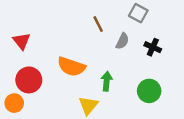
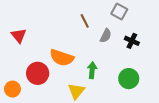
red circle: (29, 80) -> (38, 73), moved

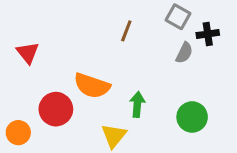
brown line: (85, 21) -> (126, 31), turned 48
gray semicircle: (106, 36) -> (184, 53), moved
black cross: (132, 41) -> (208, 34), moved, turned -32

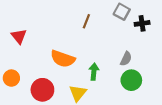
gray semicircle: (184, 53) -> (126, 59), moved
red circle: (56, 109) -> (42, 90), moved
orange circle: (18, 133) -> (11, 78), moved

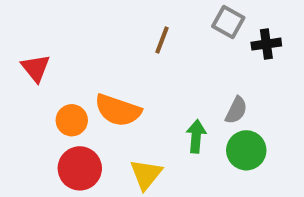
green arrow: (94, 72) -> (196, 136), moved
orange circle: (11, 78) -> (72, 120), moved

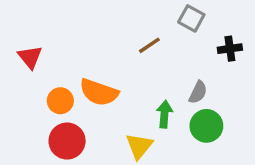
brown line: (162, 40) -> (149, 45), moved, turned 35
black cross: (266, 44) -> (230, 49), moved
yellow triangle: (146, 174) -> (139, 146), moved

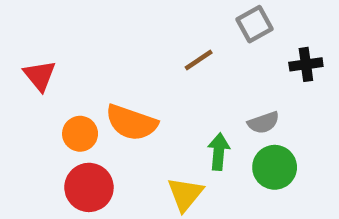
gray square: (191, 18) -> (254, 24), turned 32
gray semicircle: (198, 92) -> (263, 123), turned 45

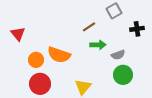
green arrow: (219, 152) -> (98, 45), moved, turned 84

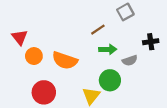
black cross: (137, 29) -> (151, 42), moved
orange circle: (36, 60) -> (34, 56), moved
green circle: (123, 75) -> (110, 80), moved

